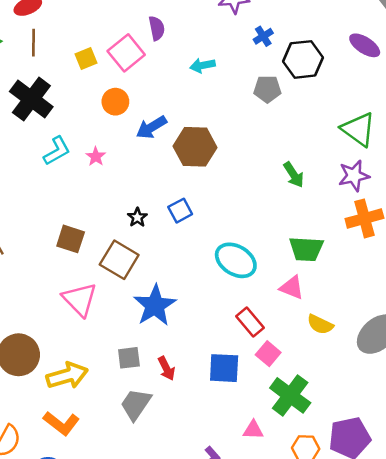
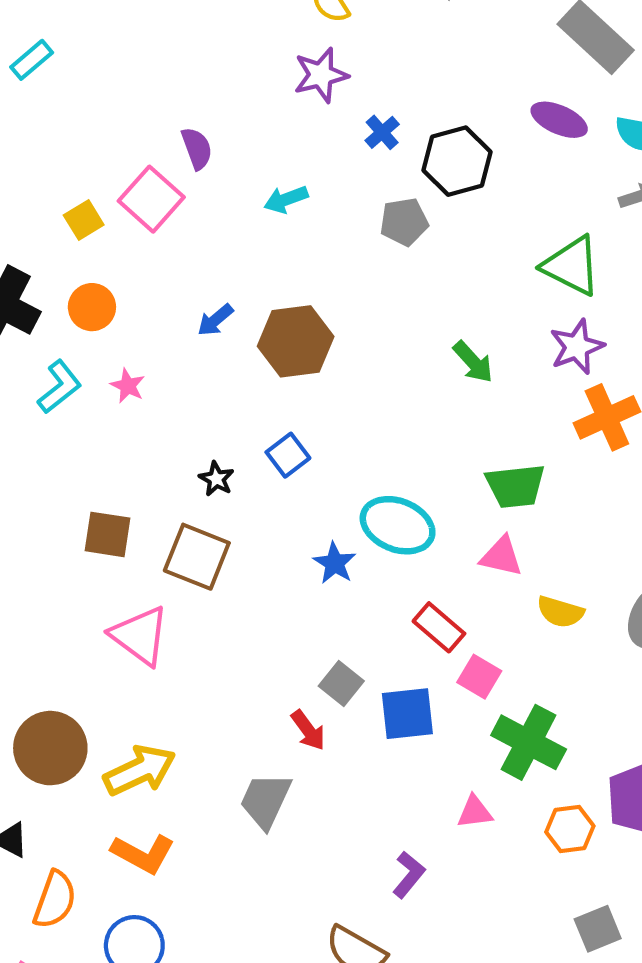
orange circle: (115, 102) -> (92, 307), moved
blue arrow: (151, 127) -> (215, 320), size x0.7
blue star: (155, 305) -> (335, 563), moved, size x0.6
gray square: (129, 358) -> (341, 684), moved, turned -35

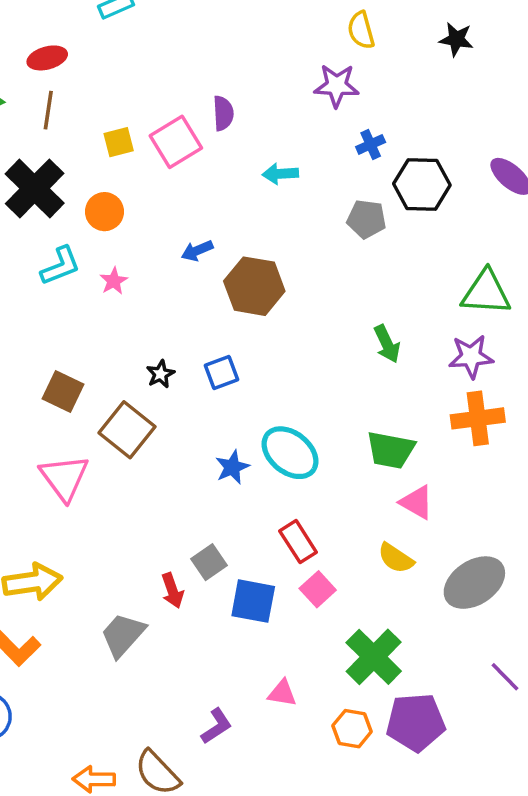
green triangle: (572, 266) -> (486, 293), turned -40
pink triangle: (501, 556) -> (417, 502), moved
green cross: (529, 742) -> (374, 657), moved

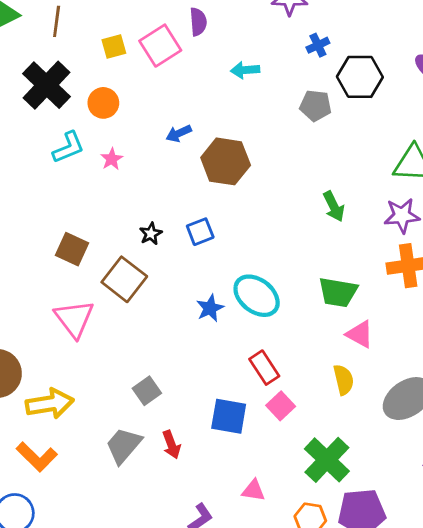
yellow semicircle: (396, 558) -> (344, 380), turned -136
gray square: (209, 562) -> (147, 391), moved
red arrow: (172, 591) -> (171, 445), moved

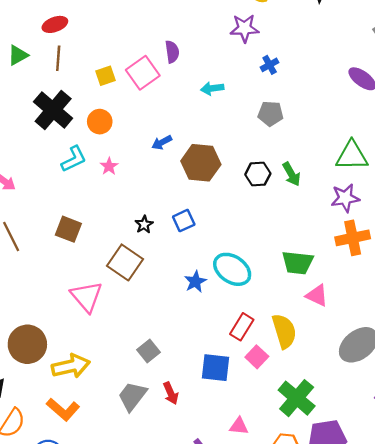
black hexagon: (360, 77) -> (258, 174), moved, size x0.7
green arrow: (334, 206) -> (291, 174), moved
brown square: (72, 249) -> (68, 229), moved
red rectangle: (264, 368) -> (242, 327), turned 68
yellow semicircle: (344, 380) -> (284, 331), moved, size x1.4

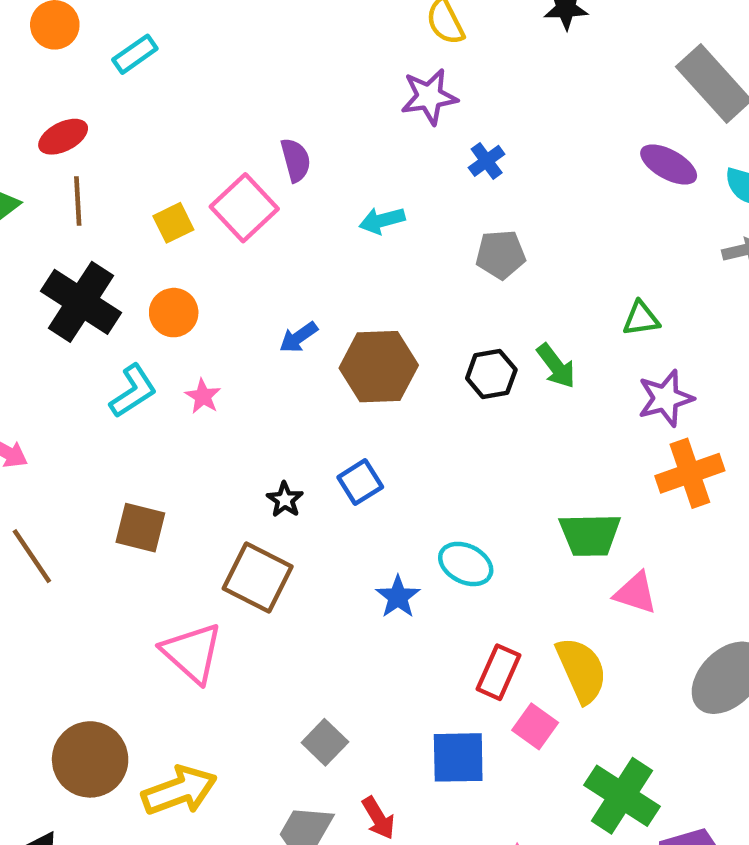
green triangle: (352, 156) -> (641, 319), moved, size x0.6
cyan ellipse: (232, 269) -> (466, 564), size x0.7

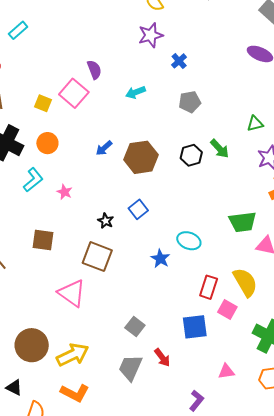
yellow square: (173, 223) -> (43, 103), turned -36
pink star: (203, 396) -> (65, 192), moved

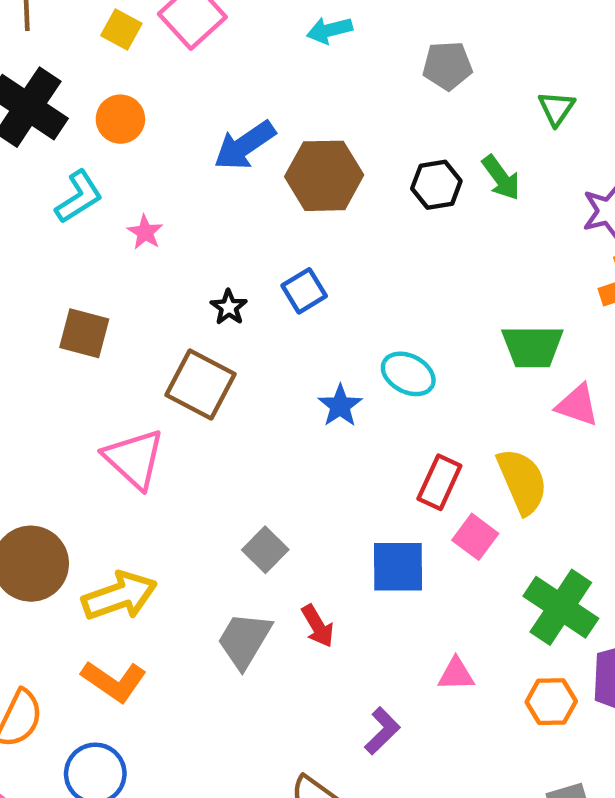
green triangle: (255, 124) -> (556, 108), moved, turned -48
blue arrow: (104, 148) -> (245, 145), size x1.6

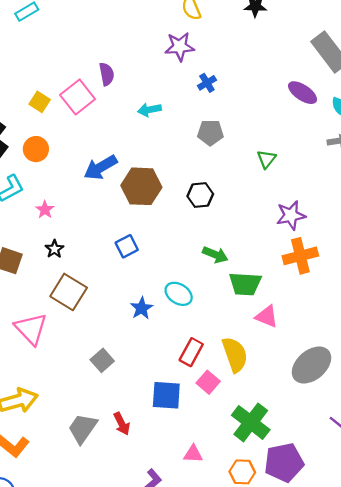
green arrow: (501, 178) -> (215, 255), moved, turned -35
black star: (229, 307) -> (54, 249), moved
gray square: (265, 550) -> (102, 360), moved

